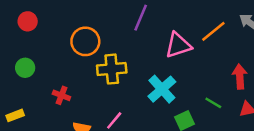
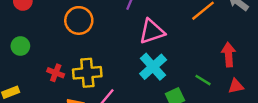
pink triangle: (178, 45) -> (152, 31), moved
yellow cross: (112, 69) -> (87, 73), moved

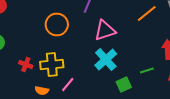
orange circle: (79, 20) -> (57, 24), moved
green line: (203, 80) -> (147, 70), turned -48

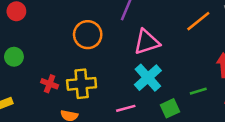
pink line: (68, 84) -> (126, 108), moved, turned 35

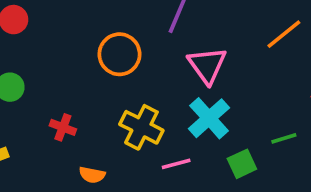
pink triangle: (147, 42) -> (207, 65), turned -48
yellow cross: (82, 84) -> (141, 127), moved, turned 32

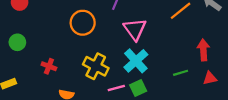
green square: (242, 164) -> (138, 88), moved

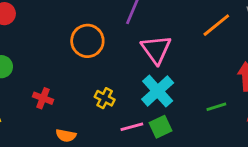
yellow cross: (96, 66) -> (105, 98), size x0.6

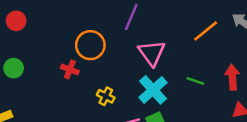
red cross: (43, 98) -> (70, 69), moved
green line: (216, 107) -> (195, 81), moved, turned 36

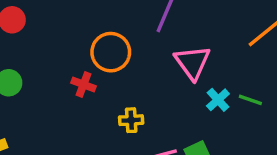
cyan cross: (153, 90) -> (218, 100), moved, size x0.6
yellow cross: (106, 96) -> (131, 120), turned -30

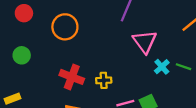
orange circle: (111, 52) -> (65, 27), moved
red cross: (84, 84) -> (72, 77), moved, size x1.5

